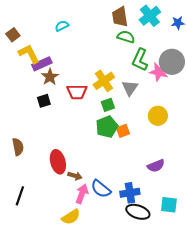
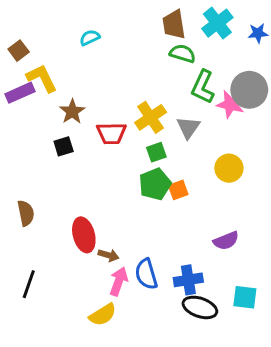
purple rectangle: (42, 64) -> (20, 93), moved
blue semicircle: (101, 189) -> (146, 274), turned 35

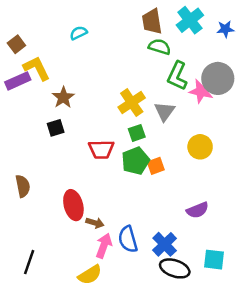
red trapezoid: (111, 133) -> (101, 149), moved
blue cross: (188, 280) -> (165, 244), turned -35
black line: (29, 284) -> (29, 262), moved

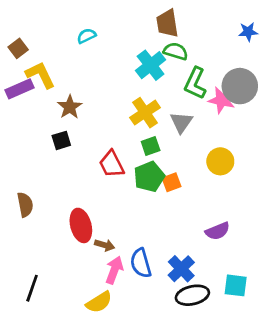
cyan cross: (190, 20) -> (151, 65), moved
red trapezoid: (101, 149) -> (112, 164), turned 64
black ellipse: (175, 268) -> (192, 295), turned -32

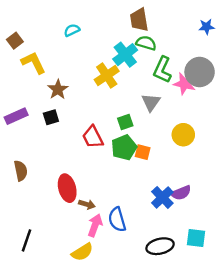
purple rectangle: (20, 89) -> (16, 116), moved
yellow cross: (145, 113) -> (107, 75), moved
orange square: (171, 182) -> (143, 152), turned 35
blue cross: (181, 269) -> (162, 197), moved

